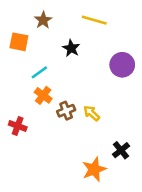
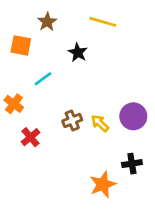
purple circle: (122, 65) -> (133, 116), moved
orange cross: (43, 95) -> (14, 104), moved
red cross: (18, 126) -> (30, 137), moved, turned 30
black cross: (121, 150) -> (132, 164), turned 30

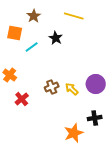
cyan line: (43, 79) -> (32, 47), moved

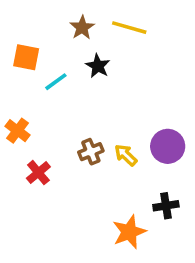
brown star: (34, 16) -> (82, 28), moved

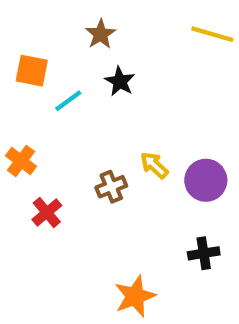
yellow line: (129, 28) -> (212, 34), moved
yellow arrow: (126, 155) -> (154, 165), moved
orange star: (129, 232) -> (135, 296), moved

